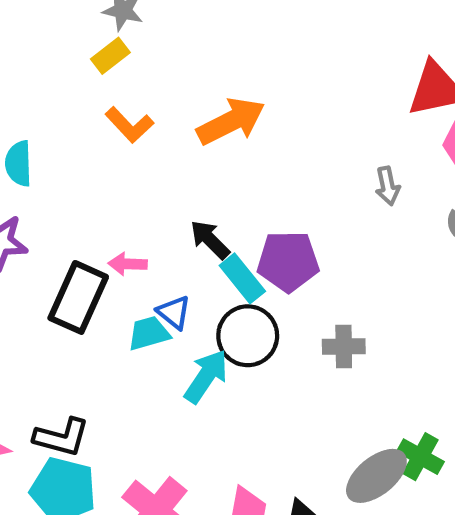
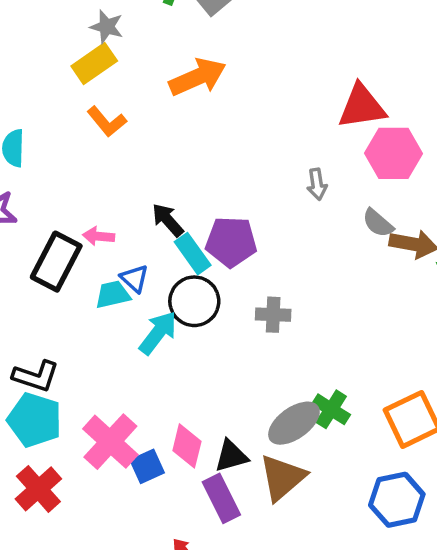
yellow rectangle: (110, 56) -> (94, 64), size x1.4
orange arrow: (231, 121) -> (198, 77), moved

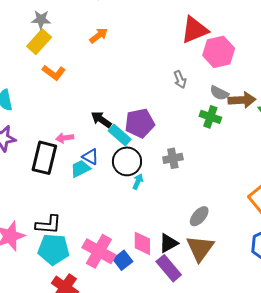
orange arrow: (198, 77) -> (99, 35), size x0.6
cyan arrow: (158, 333) -> (138, 182), moved, size x0.6
green cross: (331, 409) -> (210, 117), moved
gray ellipse: (294, 423) -> (199, 216), size x0.7

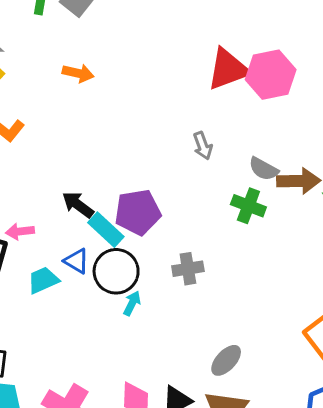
orange arrow: (99, 35) -> (78, 73), turned 48
pink hexagon: (219, 52) -> (271, 75), moved
blue triangle: (90, 157) -> (76, 261), moved

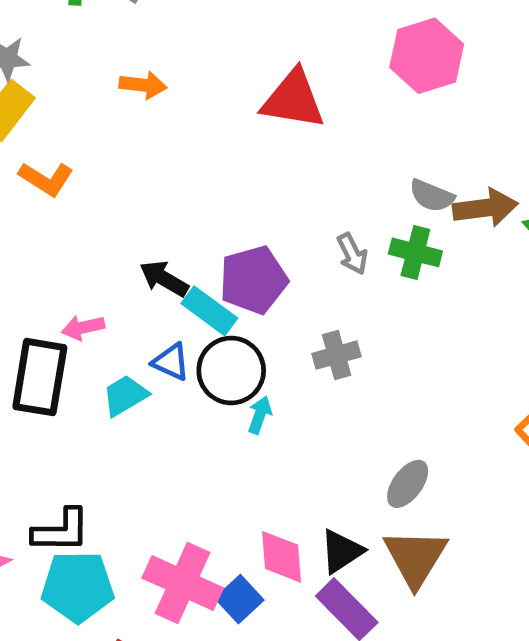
red triangle: (228, 69) -> (293, 99), moved, turned 36
gray arrow: (203, 146) -> (352, 254), moved

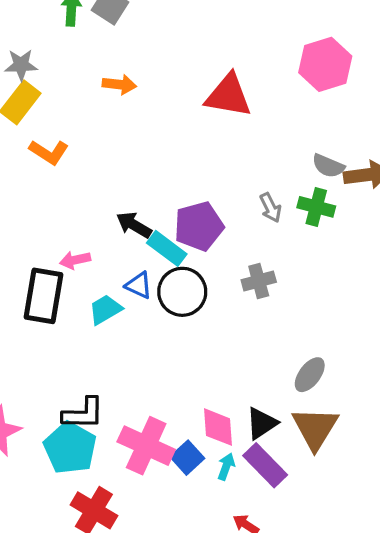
cyan arrow: (260, 415) -> (226, 467), moved
black L-shape: (61, 531) -> (83, 413), moved
cyan pentagon: (78, 587) -> (70, 448), turned 30

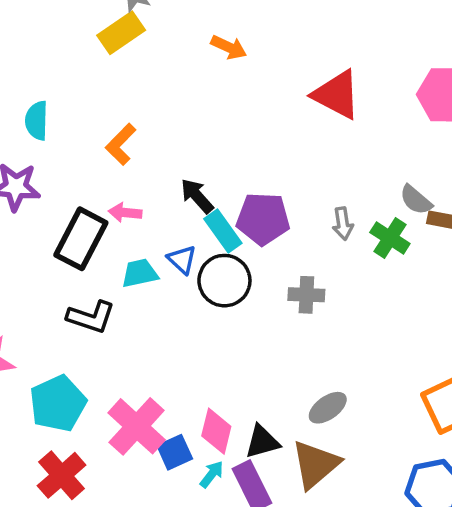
orange L-shape: (49, 152) -> (121, 144), moved, turned 84
black L-shape: (83, 413) -> (91, 317), moved

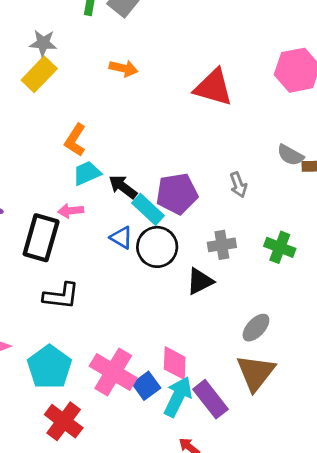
orange L-shape: (121, 144) -> (75, 140), moved
green cross: (390, 238) -> (280, 247), moved
cyan trapezoid: (140, 273) -> (87, 173), moved
black triangle: (262, 442) -> (200, 281), moved
cyan arrow: (212, 474) -> (178, 397), size x1.8

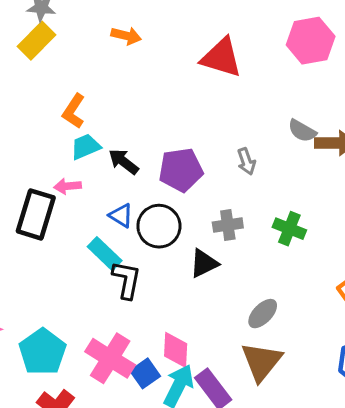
cyan rectangle: (148, 209) -> (105, 254), moved
black L-shape: (61, 296) -> (127, 280), moved, turned -87

